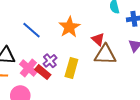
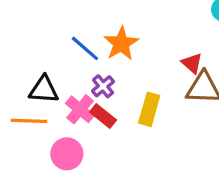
orange star: (69, 27) -> (121, 44), moved
purple cross: (50, 61) -> (103, 86), moved

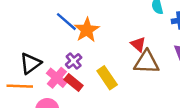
blue line: (85, 48) -> (66, 22), moved
black triangle: (44, 90) -> (30, 63), turned -40
yellow rectangle: (149, 109) -> (107, 78), turned -50

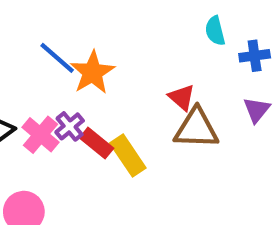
pink cross: (57, 78) -> (40, 135), moved
red rectangle: (74, 83) -> (97, 143), moved

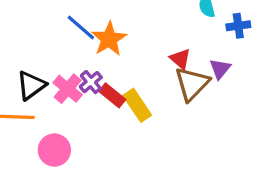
purple triangle: (257, 110) -> (220, 69), moved
brown triangle: (196, 129) -> (192, 84), turned -48

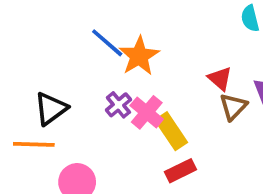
brown triangle: (192, 84) -> (233, 107), size x0.7
pink cross: (68, 89) -> (147, 112), moved
red rectangle: (112, 95) -> (181, 171), moved, turned -65

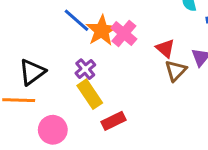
pink cross: (147, 112) -> (124, 34), moved
yellow rectangle: (171, 131) -> (90, 94), moved
red rectangle: (181, 171) -> (113, 121), moved

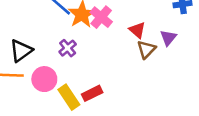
yellow rectangle: (90, 94) -> (69, 97), moved
pink circle: (53, 130) -> (44, 79), moved

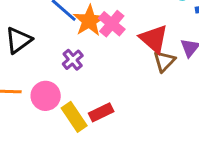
red triangle: (137, 30) -> (154, 39), size x1.5
black triangle: (21, 51) -> (19, 40), moved

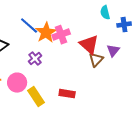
pink cross: (112, 24) -> (61, 35), turned 30
red rectangle: (101, 112) -> (67, 94), moved, turned 35

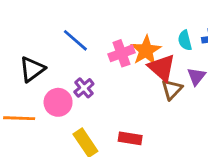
cyan semicircle: (105, 13) -> (185, 40), moved
orange star: (46, 33) -> (146, 50), moved
pink circle: (17, 83) -> (58, 102), moved

